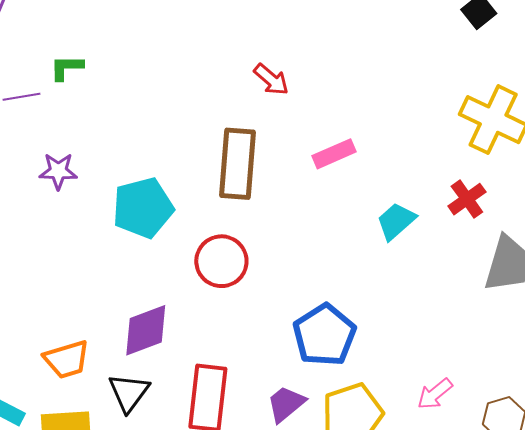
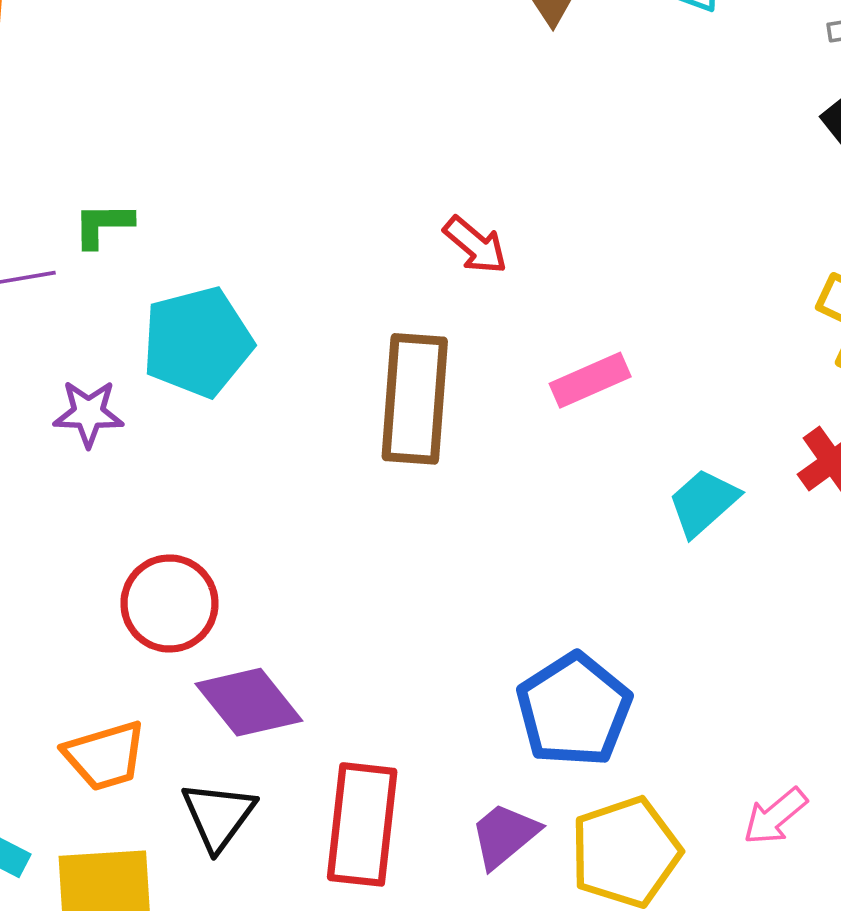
cyan pentagon: (143, 208) -> (197, 342), moved
red circle: (221, 261) -> (169, 603), moved
purple diamond: (146, 330) -> (249, 702), turned 72

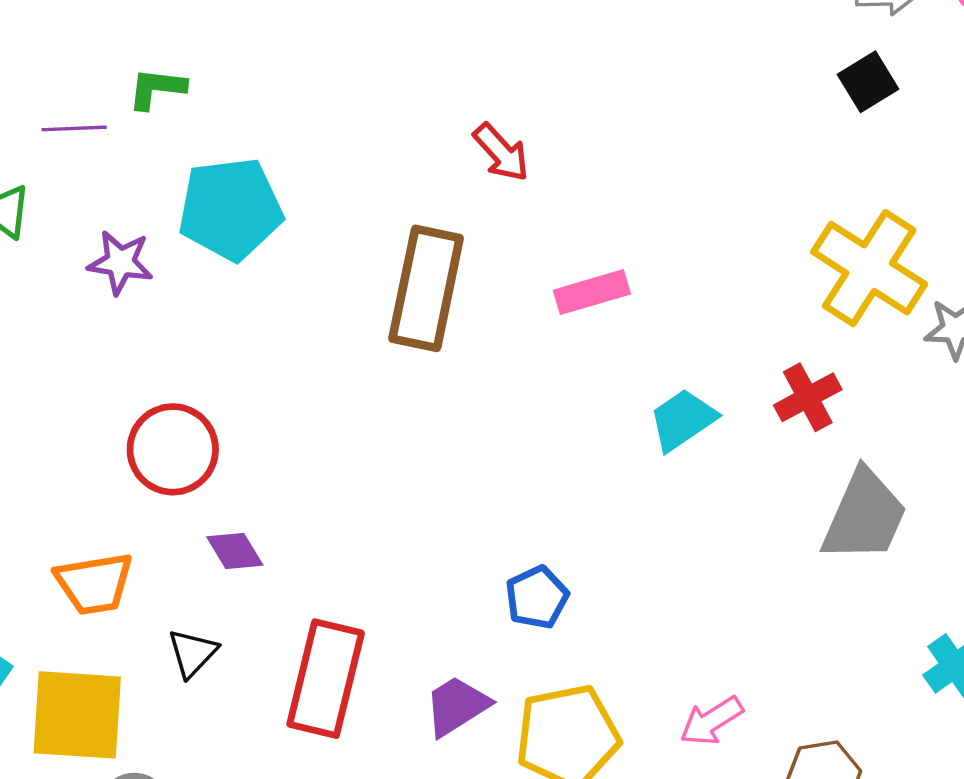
purple diamond: (249, 702) -> (235, 551), size x0.6
blue pentagon: (574, 710) -> (537, 597), size x0.6
black triangle: (218, 816) -> (193, 653), size x0.7

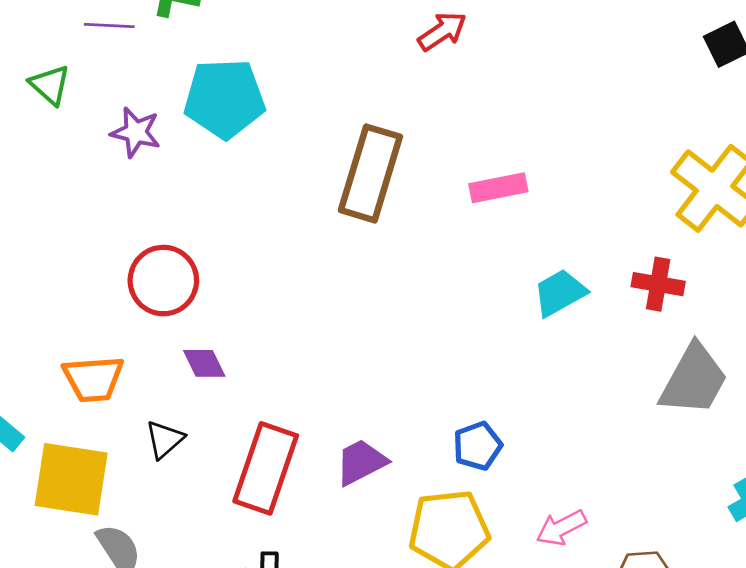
red arrow: (501, 152) -> (442, 31), moved, turned -87
red cross: (808, 397) -> (658, 284), turned 33
blue pentagon: (537, 597) -> (477, 446), moved
purple trapezoid: (457, 706) -> (361, 462), moved

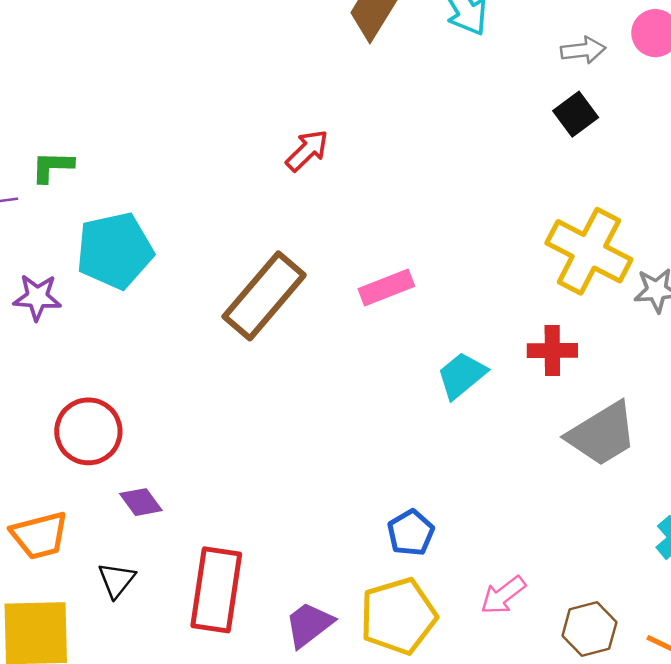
brown rectangle: (370, 173) -> (264, 296), turned 34
gray trapezoid: (694, 380) -> (602, 434), turned 40
purple trapezoid: (361, 462) -> (309, 624), moved

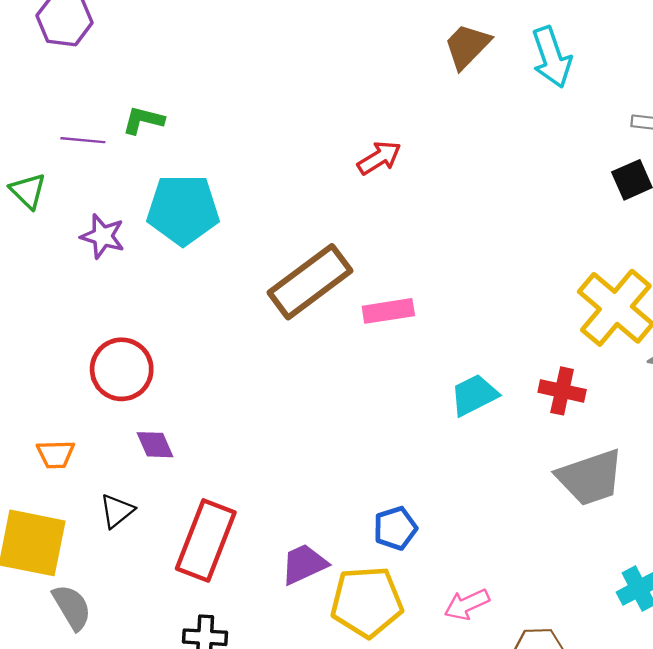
pink rectangle: (386, 287) -> (388, 311), moved
orange trapezoid: (40, 535) -> (56, 454), size x0.7
purple trapezoid: (309, 624) -> (304, 564), moved

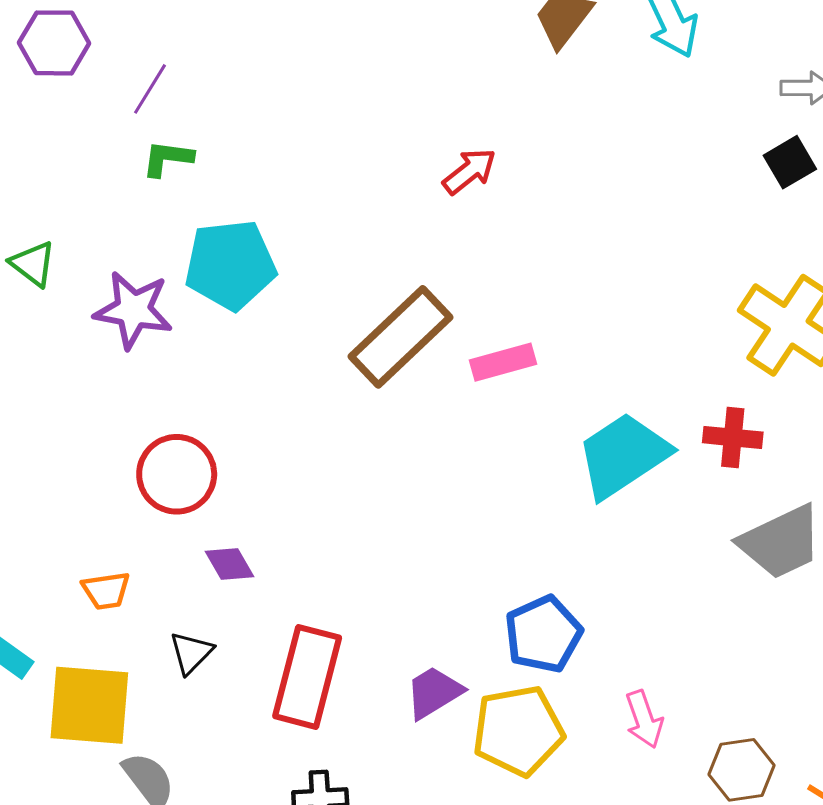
purple line: (83, 140) -> (150, 89), moved, turned -57
purple star: (103, 236) -> (133, 310), size x1.4
cyan trapezoid: (474, 395) -> (623, 455), size x1.6
blue pentagon: (395, 528) -> (543, 634), size x1.4
pink arrow: (467, 604) -> (644, 719), turned -78

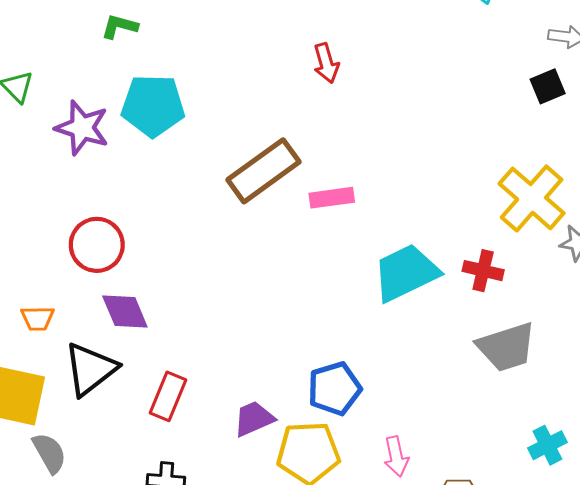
red arrow: (469, 171) -> (326, 63), turned 105
purple diamond: (229, 564) -> (125, 312), size x1.4
black triangle: (191, 653) -> (90, 369), size x1.8
red rectangle: (307, 677) -> (168, 396), size x0.7

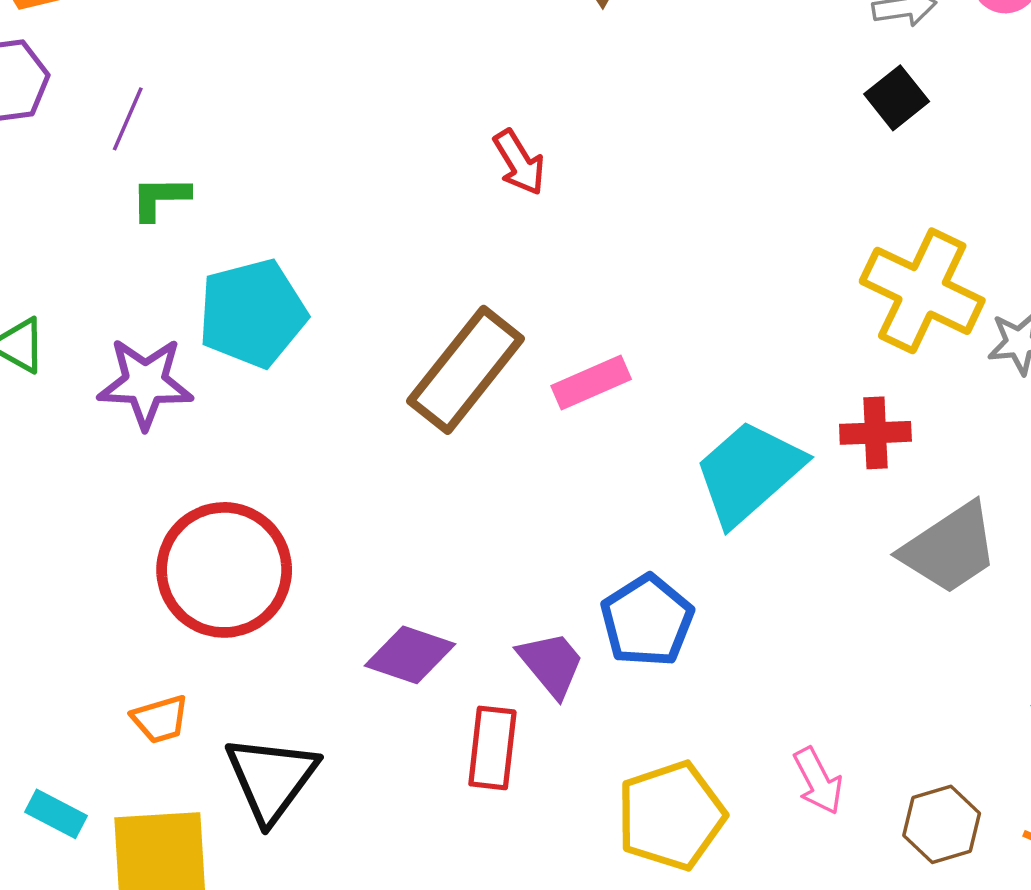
red circle: (97, 245) -> (224, 570), size x1.4
purple diamond: (125, 312) -> (410, 655), moved, turned -33
blue pentagon: (334, 389) -> (647, 621), moved
red rectangle: (168, 396) -> (492, 748), moved
purple trapezoid: (254, 419) -> (551, 664), moved, turned 90

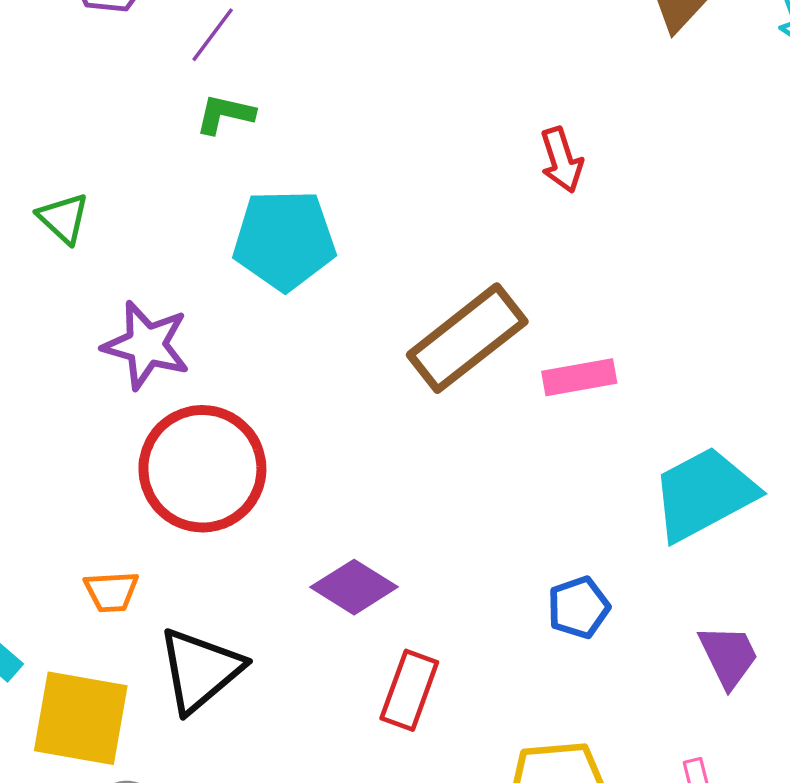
purple star: (145, 383) -> (146, 345), moved
blue pentagon: (647, 621) -> (579, 607), size x0.7
purple trapezoid: (551, 664) -> (728, 656), moved

